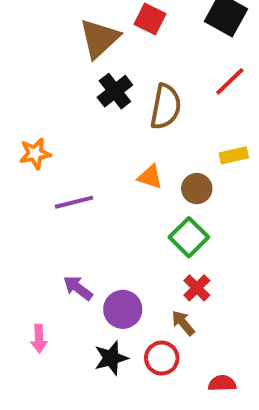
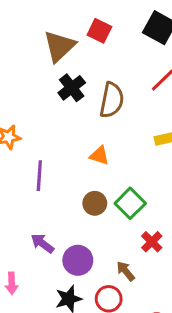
brown circle: (197, 189) -> (95, 203), moved
purple line: (74, 202) -> (39, 176), turned -72
red cross: (197, 288) -> (152, 242), moved

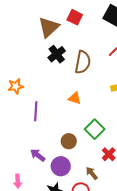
brown circle: (95, 203) -> (69, 141), moved

